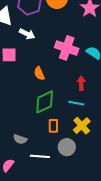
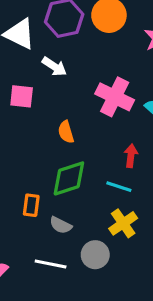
orange rectangle: (53, 126) -> (31, 205), moved
gray semicircle: (20, 139) -> (61, 225), moved

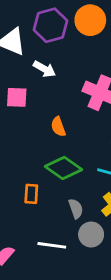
green diamond: (69, 178) -> (63, 168), turned 57
gray semicircle: (61, 225) -> (76, 209), moved, turned -132

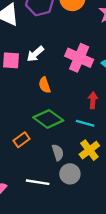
white arrow: (44, 69) -> (35, 54), moved, turned 108
orange rectangle: (31, 194) -> (22, 140), turned 49

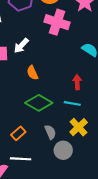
pink cross: (79, 58) -> (57, 22), moved
orange rectangle: (22, 140) -> (18, 133), moved
white line: (38, 182) -> (21, 159), moved

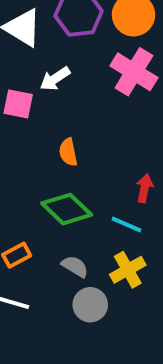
white arrow: (21, 46) -> (55, 79), moved
gray semicircle: (50, 132) -> (75, 266), turned -48

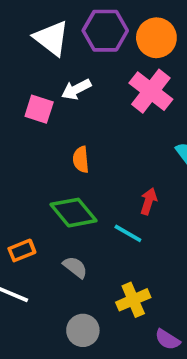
yellow cross: (128, 270) -> (133, 300), moved
gray circle: (90, 305) -> (83, 330), moved

